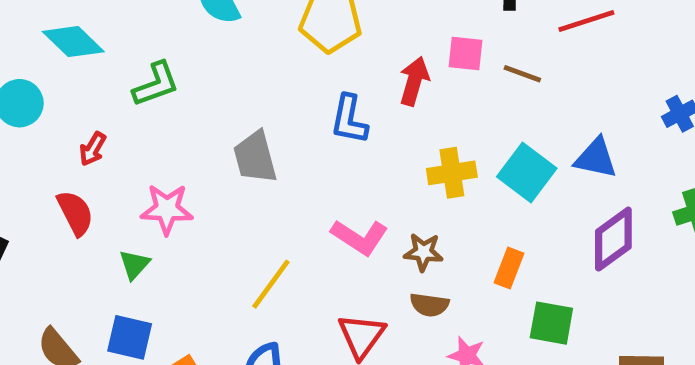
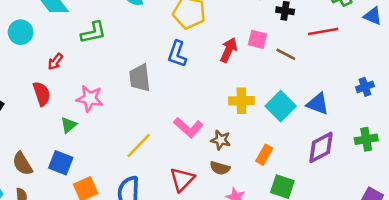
blue L-shape: (349, 119) -> (177, 54), moved

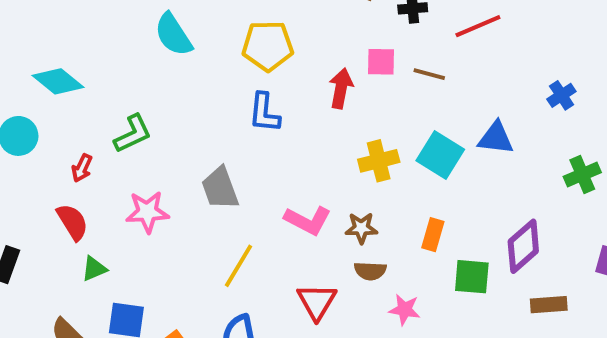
green L-shape: (93, 32) -> (133, 134), moved
gray trapezoid: (140, 78) -> (220, 188), moved
green triangle: (69, 125) -> (94, 269), moved, turned 30
purple diamond: (321, 147) -> (523, 246), moved

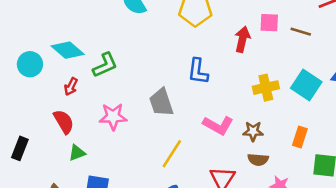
cyan diamond: (58, 81) -> (68, 50), moved
blue L-shape: (264, 113) -> (198, 71), moved

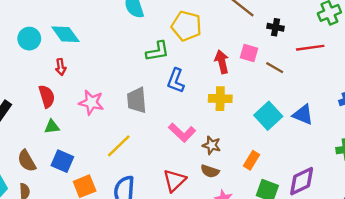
red arrow: (242, 39) -> (222, 62), turned -40
green L-shape: (105, 65) -> (158, 51), moved
red arrow: (71, 87) -> (61, 67), turned -49
yellow cross: (266, 88) -> (220, 99), moved
yellow line: (172, 154) -> (119, 146), moved

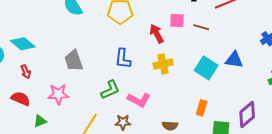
green L-shape: (158, 51) -> (110, 90), moved
red semicircle: (47, 96) -> (21, 99), turned -36
gray trapezoid: (137, 100) -> (74, 61), moved
green triangle: (52, 127) -> (40, 121), moved
brown star: (212, 145) -> (123, 122), moved

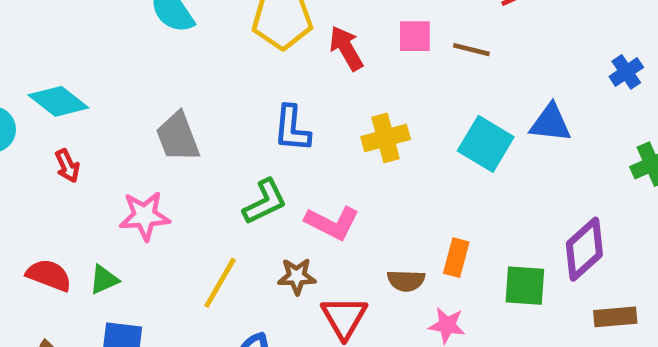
red arrow: (157, 34) -> (346, 48), moved
red semicircle: (21, 99) -> (49, 275), moved
orange rectangle: (202, 108) -> (456, 258), moved

